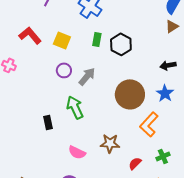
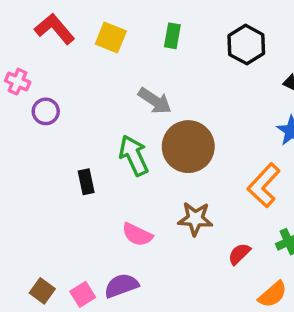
black hexagon: (121, 44) -> (246, 45), moved
purple circle: (64, 70) -> (46, 111), moved
gray arrow: (87, 76) -> (155, 101), turned 84
brown circle: (130, 94) -> (188, 147), moved

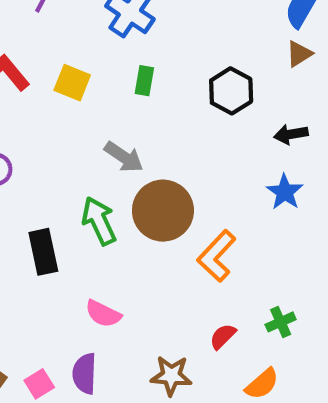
black rectangle: (86, 182) -> (43, 252), size x1.5
orange L-shape: (264, 185) -> (217, 256), moved
brown star: (195, 219) -> (171, 376), moved
purple semicircle: (121, 286) -> (85, 374), turned -68

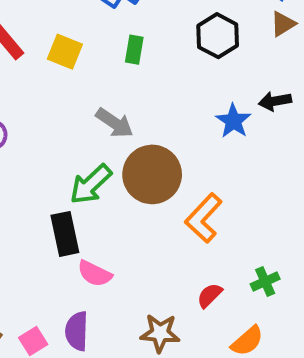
black hexagon: (231, 91) -> (218, 36), moved
blue star: (285, 192) -> (233, 121), moved
green arrow: (99, 221) -> (91, 184), turned -108
black rectangle: (43, 252) -> (65, 234), moved

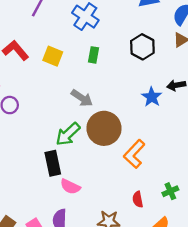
red semicircle: (210, 295) -> (138, 199), turned -56

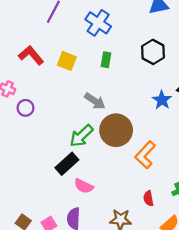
black rectangle: (53, 163) -> (67, 164), turned 60

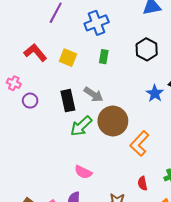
blue cross: (98, 23) -> (97, 23), turned 35
black rectangle: (67, 164) -> (68, 101), moved, turned -60

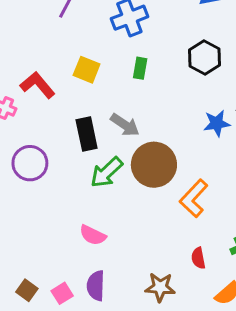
red L-shape: (35, 53) -> (38, 85), moved
blue star: (155, 93) -> (217, 123), turned 30
purple circle: (30, 101) -> (30, 163), moved, size x1.5
pink semicircle: (83, 172) -> (93, 235), moved

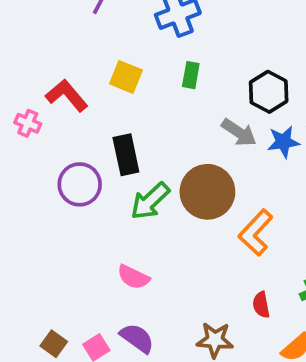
black hexagon: (204, 57) -> (269, 92), moved
gray arrow: (125, 125) -> (239, 133), moved
purple circle: (30, 163) -> (80, 184), moved
purple semicircle: (96, 286) -> (137, 338), turned 124

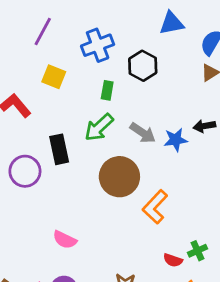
yellow square: (126, 77) -> (54, 77), moved
black hexagon: (269, 92) -> (143, 66), moved
green arrow: (150, 201) -> (99, 127), moved
red semicircle: (261, 305) -> (173, 260), moved, turned -60

